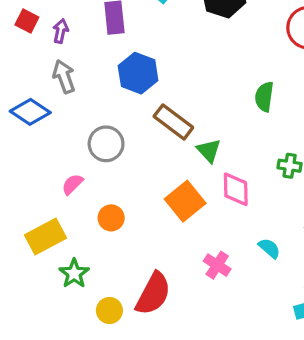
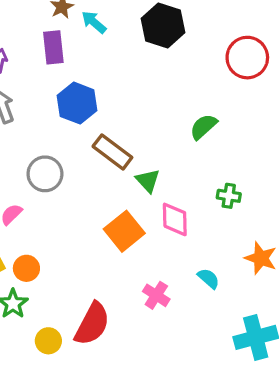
green semicircle: (264, 97) -> (203, 127), turned 40
orange circle: (111, 218) -> (26, 268), moved

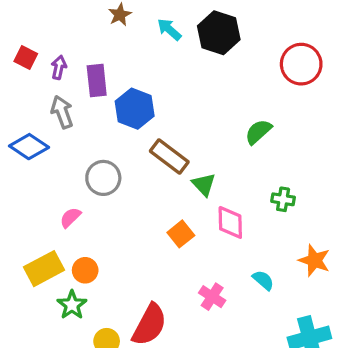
cyan arrow: (94, 22) -> (169, 29), moved
purple rectangle: (53, 47) -> (97, 81), moved
orange square: (124, 231) -> (181, 234), size x0.7

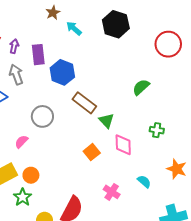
cyan arrow: (169, 29) -> (74, 28), moved

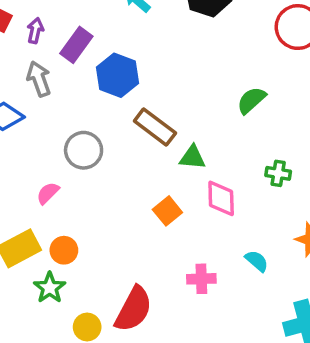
purple rectangle: (38, 55) -> (76, 45), turned 42
green triangle: (106, 121) -> (192, 157), turned -42
pink cross: (112, 192) -> (201, 279), turned -35

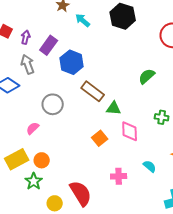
red semicircle: (134, 309) -> (81, 193), turned -60

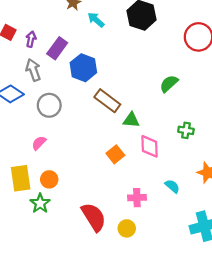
gray circle: (53, 104) -> (49, 105), moved
yellow rectangle: (17, 159) -> (21, 178), turned -70
yellow circle: (55, 203) -> (127, 228), moved

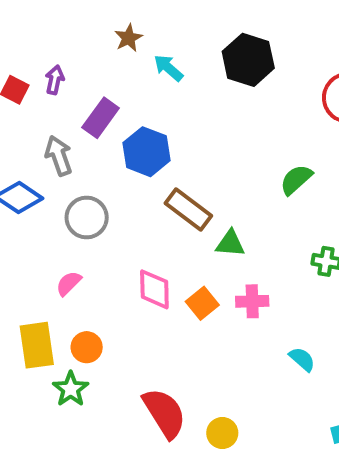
purple arrow: (31, 39) -> (55, 80), moved
pink diamond: (149, 146) -> (154, 289), moved
pink cross: (137, 198) -> (252, 301), moved

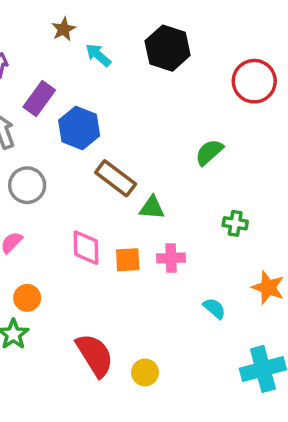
orange square: (202, 303) -> (128, 260), turned 36

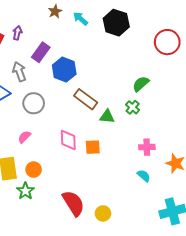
cyan arrow: (98, 55) -> (81, 19), moved
green cross: (235, 223) -> (133, 107), moved, turned 32
pink cross: (171, 258) -> (147, 147), moved

